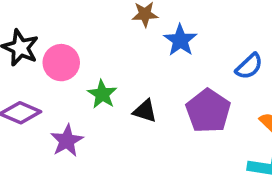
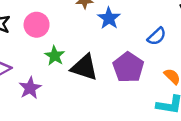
pink circle: (61, 63) -> (37, 25), moved
black triangle: (145, 111) -> (84, 67), size x1.6

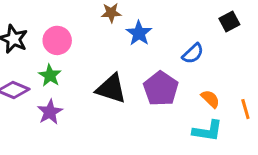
green star: (55, 56) -> (50, 75), moved

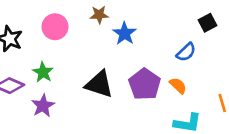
pink circle: (57, 40) -> (55, 27), moved
blue semicircle: (193, 54) -> (186, 52), moved
orange semicircle: (210, 99) -> (178, 86), moved

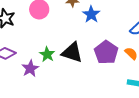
green star: (43, 72) -> (47, 54), moved

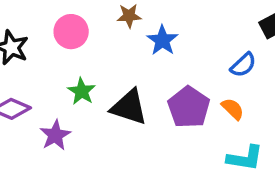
green star: (47, 54) -> (82, 91), moved

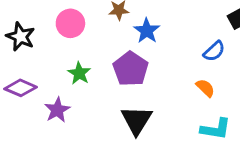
black triangle: (129, 107) -> (136, 120), moved, turned 44
purple pentagon: (189, 107) -> (131, 69), moved

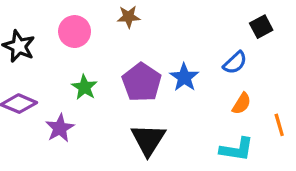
blue star: (147, 31) -> (184, 77), moved
orange semicircle: (205, 88) -> (242, 104), moved, turned 78

